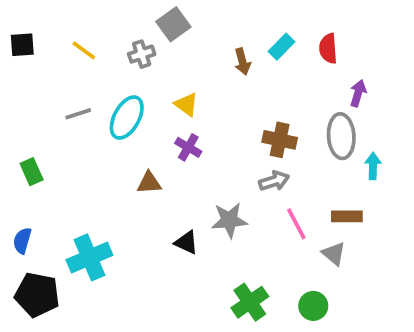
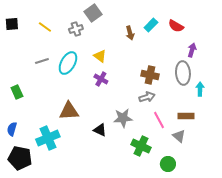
red semicircle: (328, 48) -> (176, 26), turned -56
brown triangle: (149, 183) -> (69, 111), moved, size x1.5
green cross: (250, 302) -> (141, 146), moved, turned -30

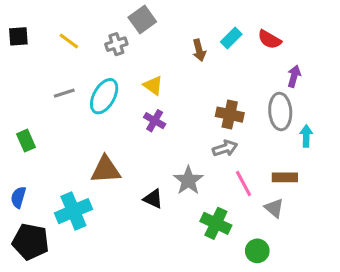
gray star: (123, 118) -> (188, 180), turned -30

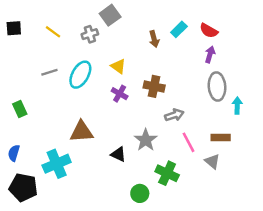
purple arrow: (294, 76) -> (210, 54), moved
brown cross: (230, 115) -> (154, 86), moved
green circle: (257, 251) -> (140, 193), moved

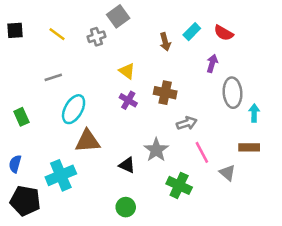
purple arrow: (210, 54) -> (212, 63), moved
cyan ellipse: (80, 75) -> (74, 109), moved
brown rectangle: (221, 138) -> (249, 147), moved
green circle: (140, 193) -> (126, 207), moved

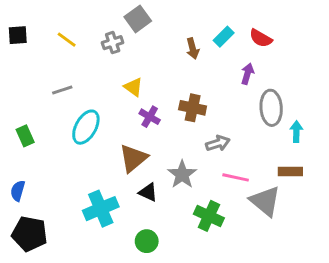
yellow triangle: (127, 71) -> (133, 87), moved
brown triangle: (88, 141) -> (133, 158), moved, turned -36
pink line: (202, 152) -> (236, 177), turned -50
gray triangle: (227, 173) -> (265, 201), size x1.6
cyan cross: (61, 175) -> (101, 209), moved

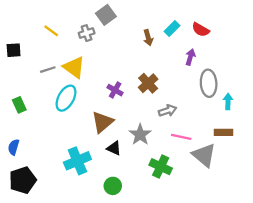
black square: (18, 35) -> (14, 50), moved
yellow triangle: (133, 87) -> (74, 67), moved, size x1.5
brown cross: (193, 108) -> (148, 83), turned 36
black pentagon: (30, 234) -> (23, 180), turned -30

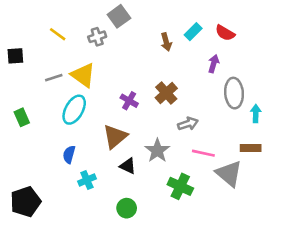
blue semicircle: (14, 147) -> (69, 154), moved
cyan cross: (77, 161) -> (87, 180), size x0.6

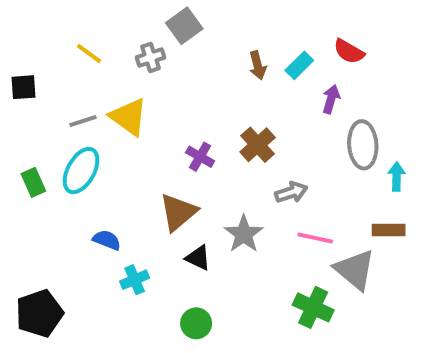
cyan rectangle: (193, 32) -> (299, 65), moved
cyan ellipse: (74, 110) -> (81, 171), moved
blue semicircle: (69, 154) -> (107, 240), turned 96
green cross: (180, 186) -> (313, 307), moved

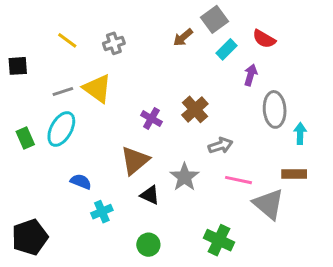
gray square: (184, 26) -> (215, 19), moved
brown arrow: (258, 65) -> (183, 37), moved, turned 65
green cross: (313, 307) -> (219, 240), moved

